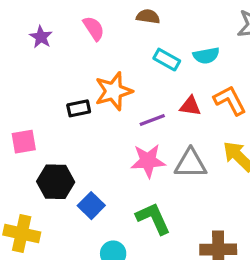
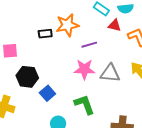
red triangle: (190, 106) -> (115, 25), moved

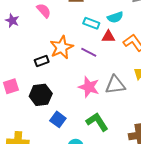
purple line: (89, 45) -> (89, 52), moved, turned 56
pink star: (84, 69) -> (89, 87), turned 30
black hexagon: (27, 77) -> (41, 95), moved

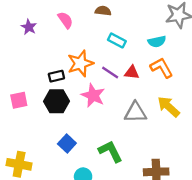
cyan semicircle: (115, 17) -> (157, 41), moved
red triangle: (108, 37) -> (132, 72), moved
pink star: (89, 87) -> (93, 95), moved
black hexagon: (41, 95) -> (57, 101), moved

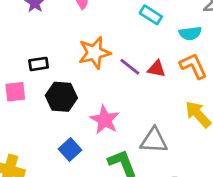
cyan rectangle: (117, 40) -> (151, 15), moved
black rectangle: (56, 76) -> (39, 64), moved
pink star: (93, 95) -> (105, 120), moved
gray triangle: (135, 112) -> (154, 140), moved

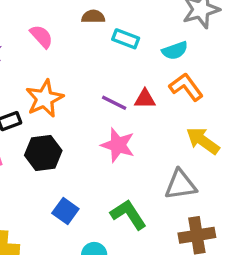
orange star: (94, 53) -> (44, 99), moved
pink star: (105, 120) -> (118, 145), moved
gray triangle: (154, 140) -> (181, 185), moved

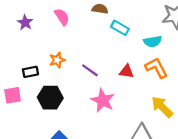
orange star: (44, 99) -> (57, 60), size x0.6
purple line: (114, 103) -> (90, 70), moved

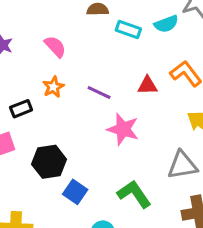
pink semicircle: (62, 17) -> (55, 46), moved
cyan semicircle: (153, 41) -> (166, 24), moved
black hexagon: (50, 98) -> (49, 162), moved

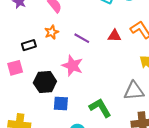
pink star: (123, 129) -> (72, 66), moved
blue square: (75, 192) -> (61, 103), turned -35

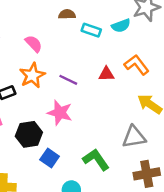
orange star: (52, 32) -> (32, 75), size x1.5
blue square: (61, 103) -> (50, 158), turned 35

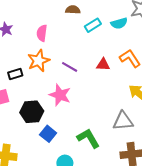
cyan rectangle: (91, 30) -> (93, 25), turned -56
pink semicircle: (34, 44) -> (42, 33), turned -133

